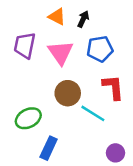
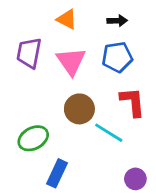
black arrow: (83, 19) -> (117, 21), moved, turned 63

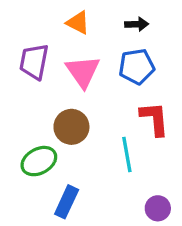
brown circle: (79, 109) -> (71, 127), moved
cyan line: (109, 133) -> (127, 155), turned 48

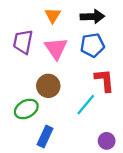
orange triangle: (78, 23) -> (53, 15), turned 35
black arrow: (137, 24) -> (92, 17), size x1.5
cyan line: (127, 155) -> (86, 105), turned 50

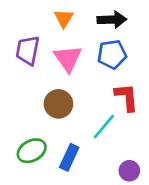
green ellipse: (26, 109) -> (32, 151), moved
blue rectangle: (45, 136) -> (69, 157), moved

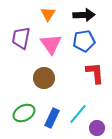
cyan line: (104, 127) -> (78, 114), moved

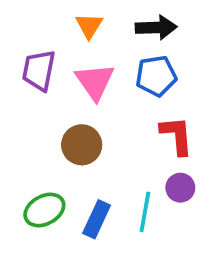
cyan line: (78, 114) -> (145, 212), turned -30
purple circle: (97, 128) -> (180, 188), moved

